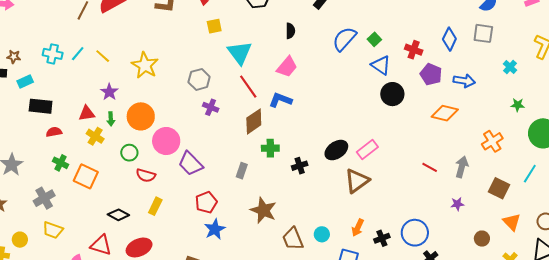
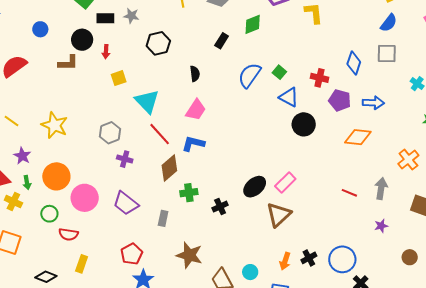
purple trapezoid: (191, 164) -> (126, 203), moved
black cross: (382, 238) -> (309, 258), moved

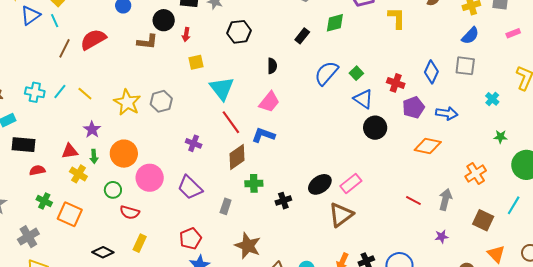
purple pentagon: (340, 100) -> (414, 107), turned 30
gray hexagon: (110, 133) -> (161, 101), moved

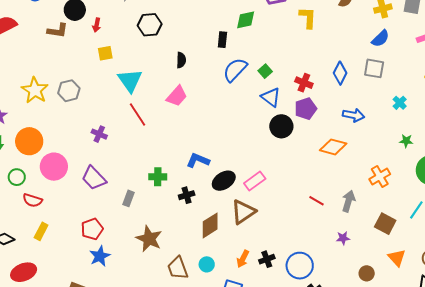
black rectangle: (302, 36) -> (222, 40), moved, turned -35
purple pentagon: (414, 107) -> (306, 109), moved
blue L-shape: (263, 135) -> (198, 160), moved
brown diamond: (237, 157) -> (210, 225), moved

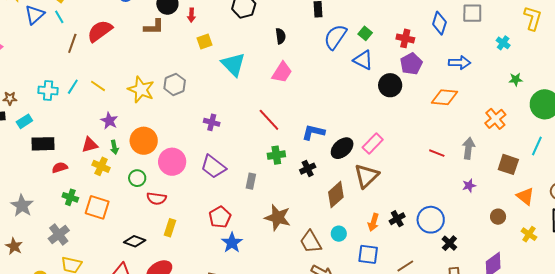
blue triangle: (271, 97) -> (363, 60), moved
red line: (138, 115) -> (269, 120), moved

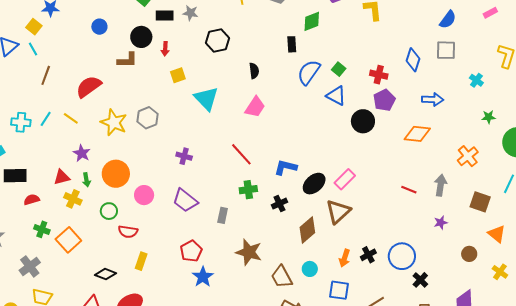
red semicircle: (100, 31) -> (89, 87), moved
pink circle: (172, 162) -> (144, 195), size x0.7
orange square: (97, 207) -> (68, 240), turned 30

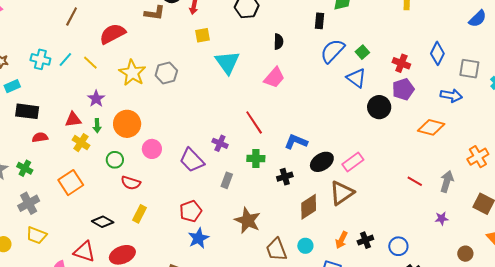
gray square: (446, 50) -> (469, 69), moved
purple cross: (184, 156) -> (220, 143), moved
green cross: (42, 229) -> (25, 168), moved
blue circle: (402, 256) -> (398, 246), size x0.7

